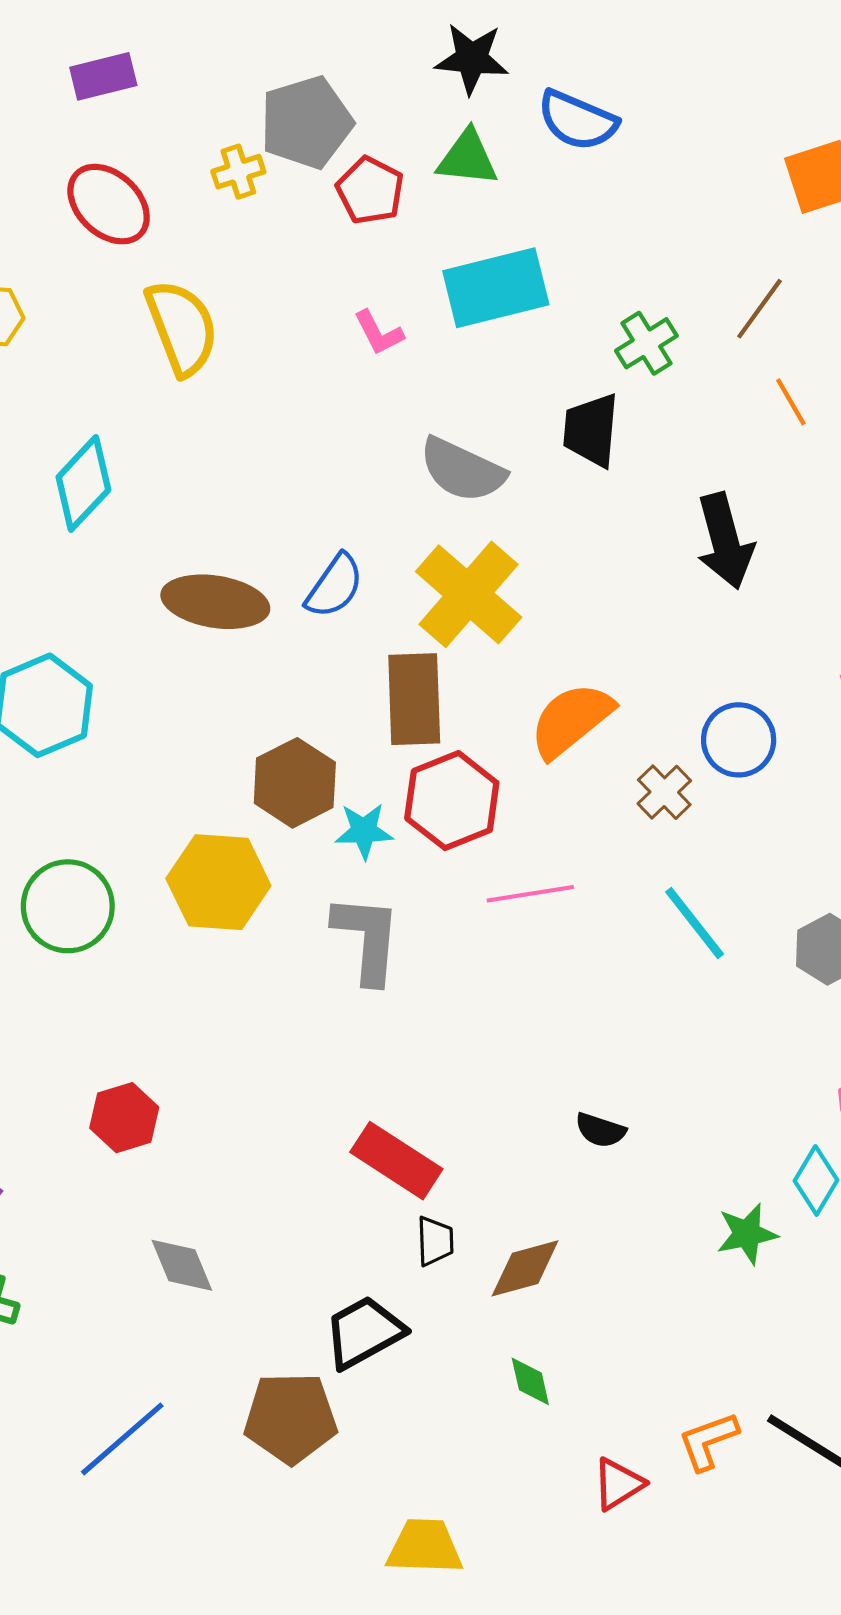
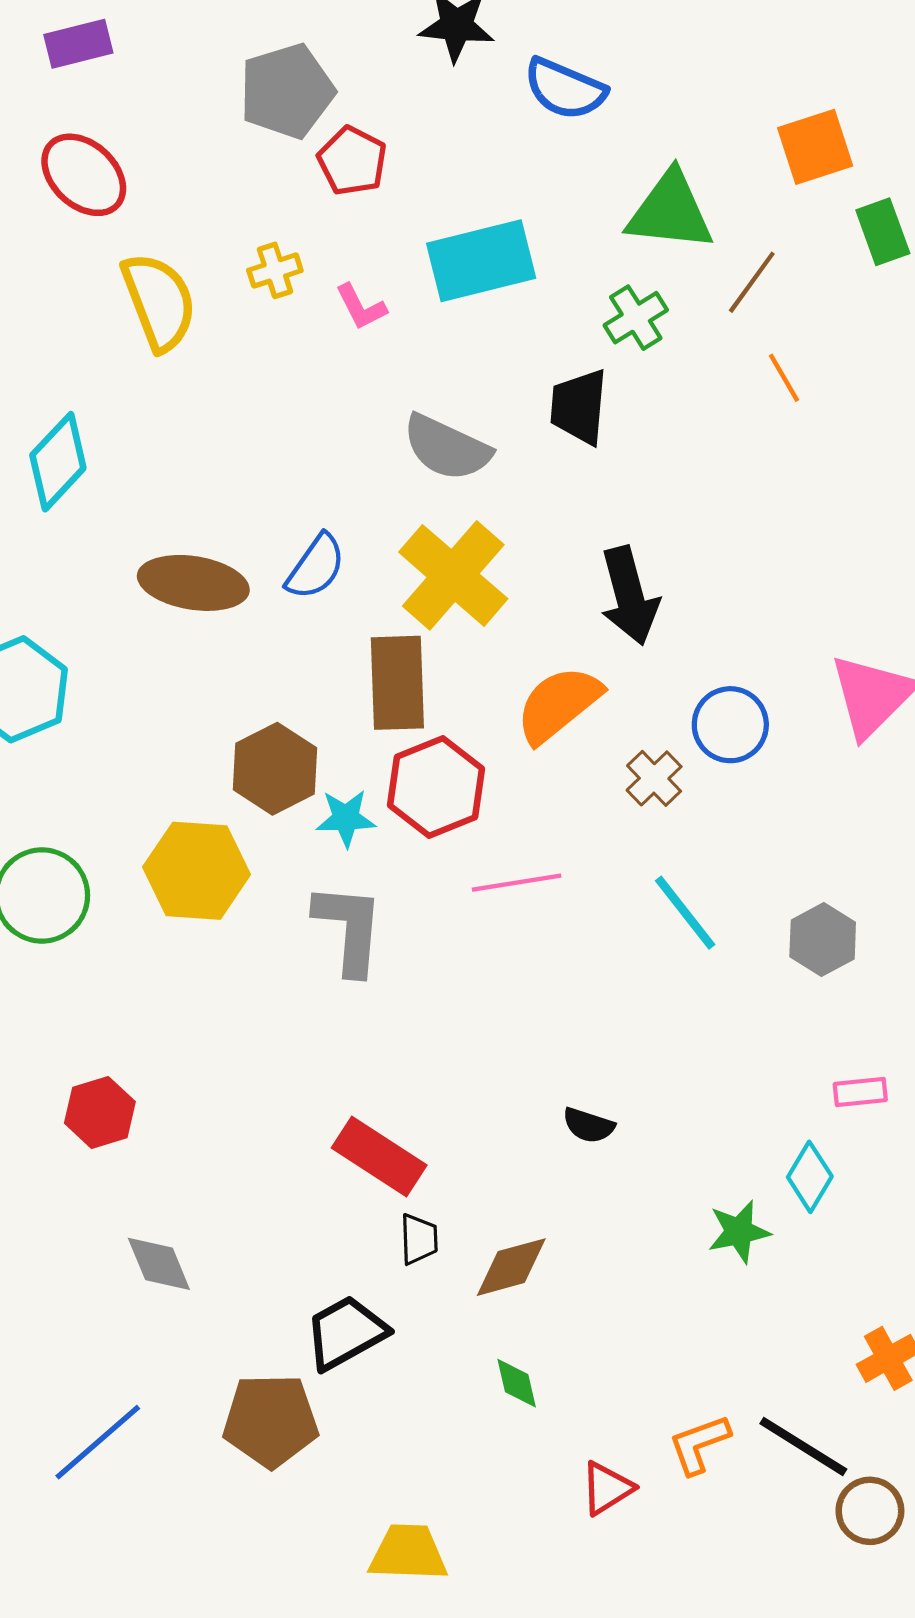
green triangle: (468, 158) -> (670, 211), moved, size x1.4
yellow cross: (238, 172) -> (275, 270), moved
black arrow: (725, 541) -> (629, 596), moved

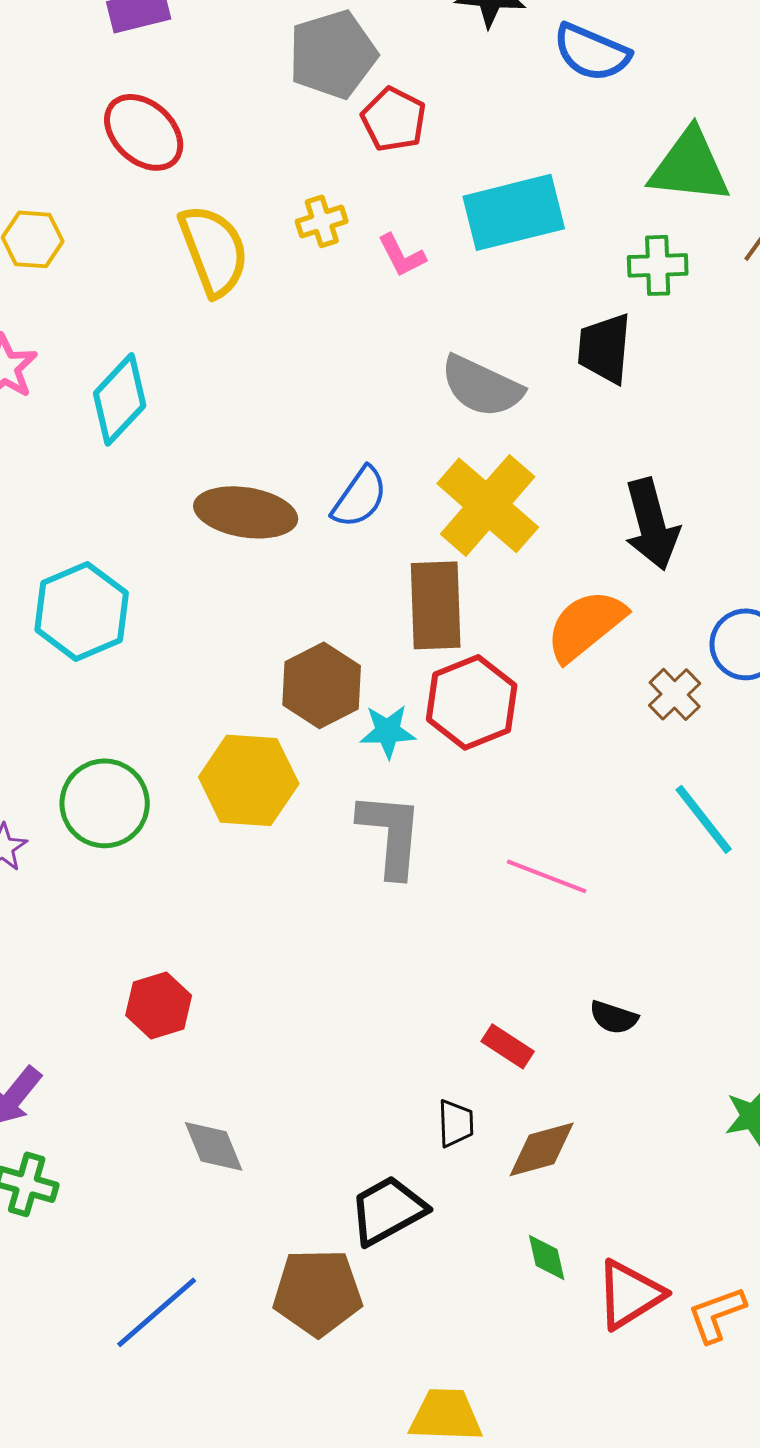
green cross: (636, 318) -> (658, 265), turned 30
pink line: (517, 883) -> (547, 876), moved, turned 30
red rectangle: (379, 1156) -> (508, 1046), moved, size x0.6
red triangle: (607, 1488) -> (630, 1294), moved, size x1.4

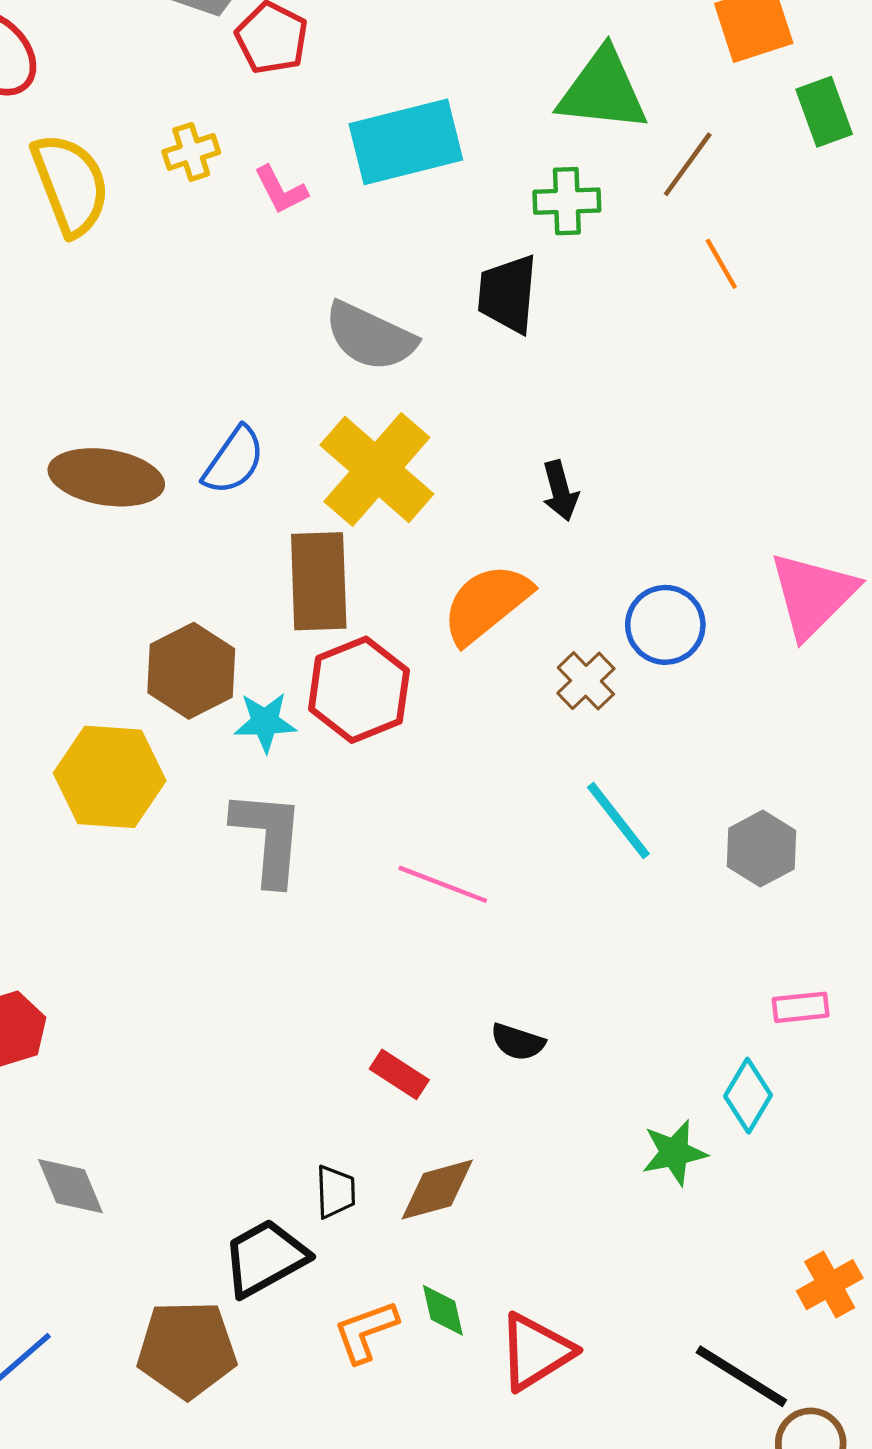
black arrow: (652, 524) -> (560, 491), size x0.6
black trapezoid: (456, 1123) -> (335, 1192), moved
orange L-shape: (717, 1314) -> (366, 1332), moved

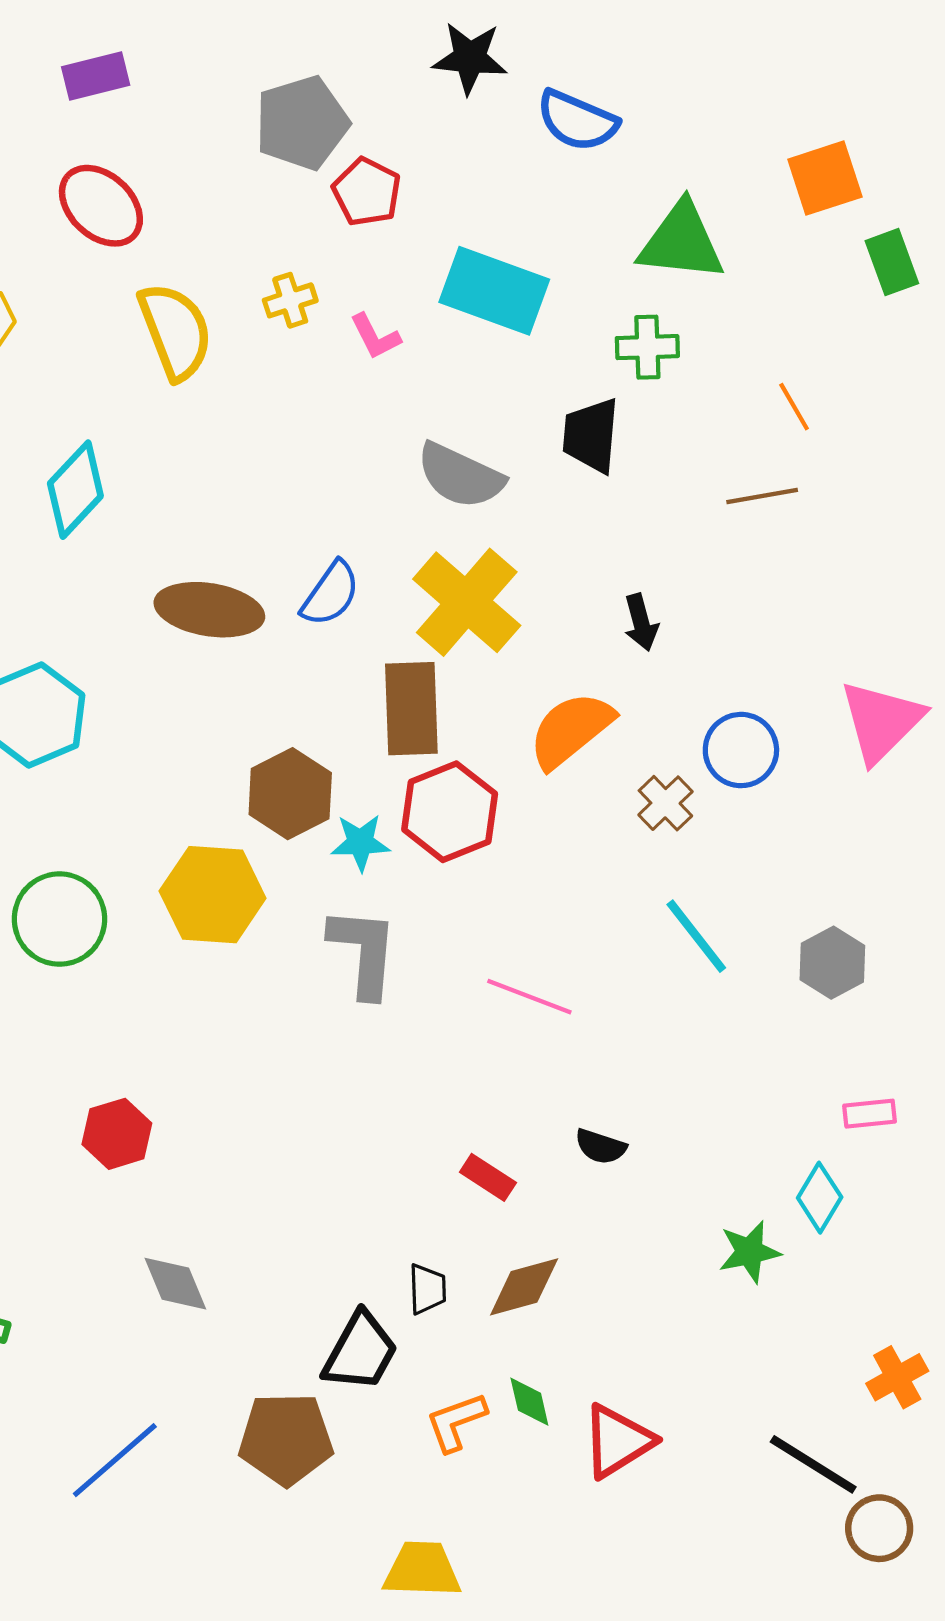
cyan rectangle: (406, 142) -> (494, 291), turned 34
brown line: (688, 164) -> (762, 496), moved, turned 44
black trapezoid: (265, 1258) -> (360, 1352), turned 148

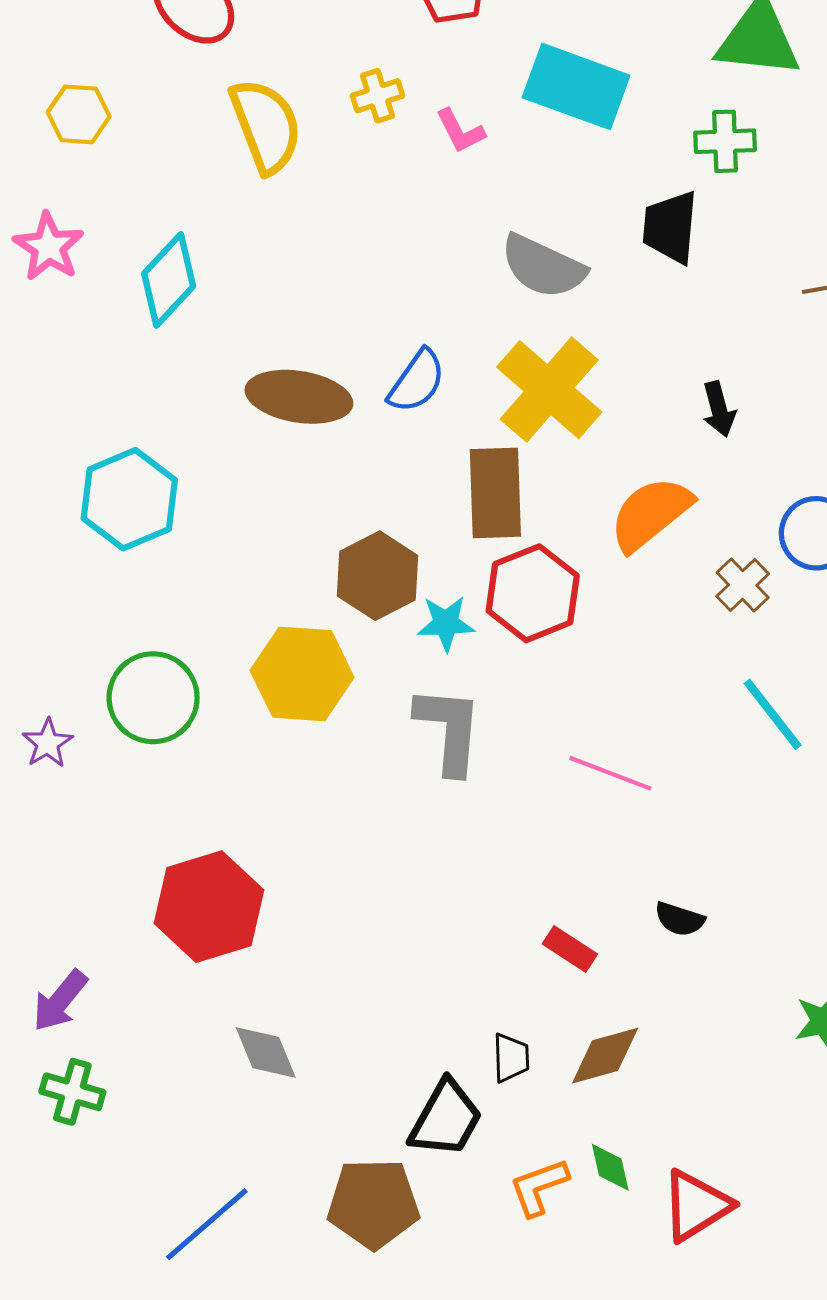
red hexagon: (117, 1134) -> (209, 907), size x1.6

